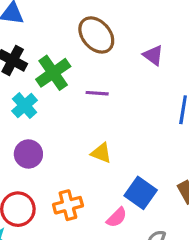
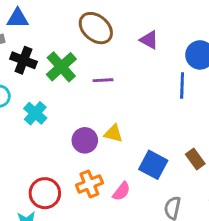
cyan cross: (25, 106) -> (35, 113), moved
purple circle: (28, 154) -> (85, 140), moved
pink semicircle: (117, 217) -> (121, 191), moved

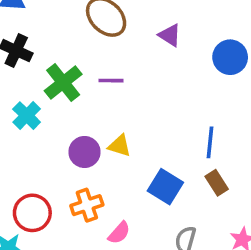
green cross: (61, 67) -> (63, 83), moved
blue line: (182, 86) -> (210, 142), moved
pink semicircle: (121, 191) -> (119, 233), moved

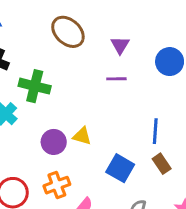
purple triangle: (170, 35) -> (120, 45), turned 30
purple line: (111, 81) -> (116, 79), moved
green cross: (63, 83) -> (35, 86), turned -36

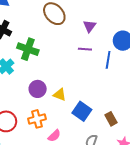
blue line: (155, 131) -> (108, 60), moved
yellow triangle: (82, 136) -> (60, 95), moved
brown rectangle: (162, 164) -> (111, 119), moved

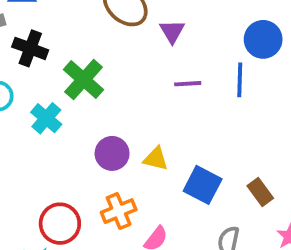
purple triangle: (90, 26) -> (172, 31), moved
green cross: (28, 49) -> (84, 80), turned 30
purple line: (85, 49) -> (188, 84), moved

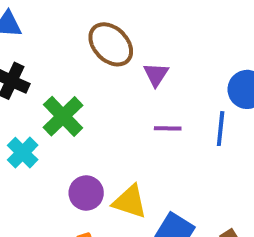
yellow triangle: (156, 159) -> (130, 202), size x1.4

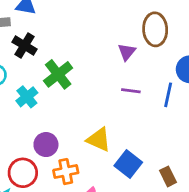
brown ellipse: (111, 44) -> (155, 29), moved, turned 36
purple circle: (86, 193) -> (46, 145), moved

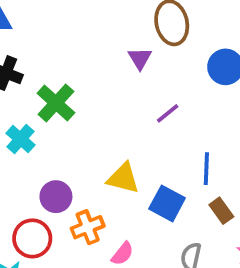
purple line: (131, 91) -> (168, 113), moved, turned -36
blue line: (168, 95) -> (206, 169), moved

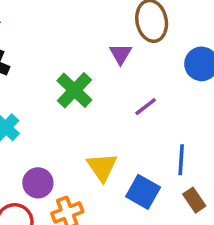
green cross: (56, 103) -> (74, 90), moved
yellow triangle: (123, 178) -> (102, 167), turned 40

